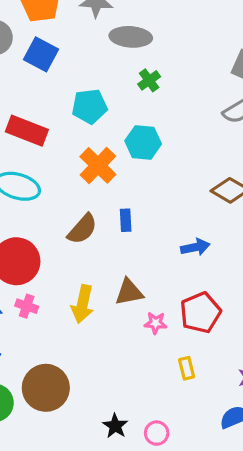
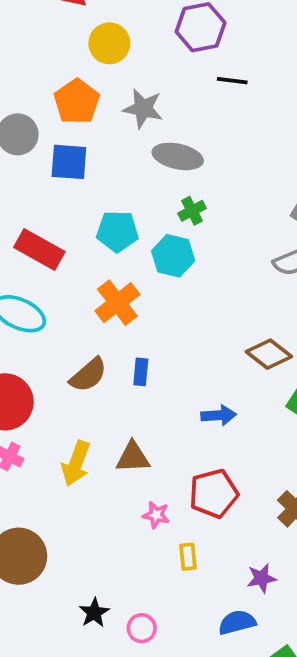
blue square: (41, 54) -> (69, 162), turned -32
cyan hexagon: (143, 142) -> (173, 256), moved
pink star: (156, 323) -> (156, 515), moved

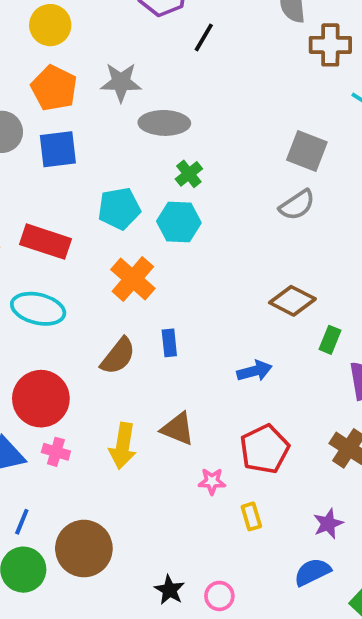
yellow circle: (109, 43) -> (50, 25), moved
black line: (232, 81) -> (204, 37), turned -56
brown triangle: (133, 457) -> (178, 429), turned 36

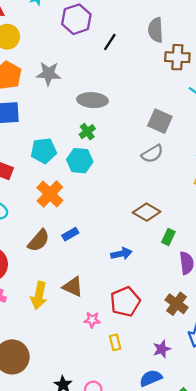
black line: (204, 37) -> (110, 42), moved
gray ellipse: (164, 123) -> (92, 100), moved
blue rectangle: (169, 343) -> (70, 234), turned 63

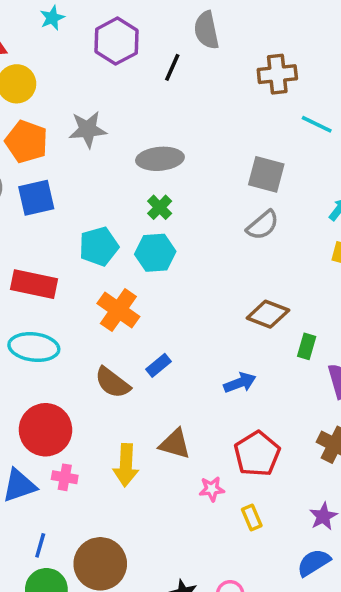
gray semicircle: (156, 30) -> (207, 30), moved
brown semicircle: (39, 241) -> (112, 383), turned 95

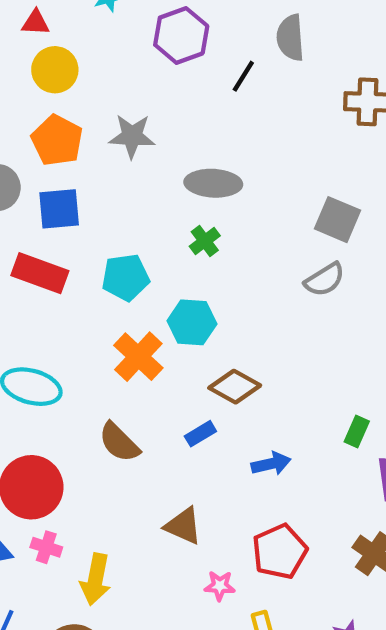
cyan hexagon: (155, 253) -> (192, 322), moved
red rectangle: (34, 284) -> (40, 273), moved
brown diamond: (268, 314) -> (235, 387), moved
blue rectangle: (159, 365) -> (200, 434), moved
yellow arrow: (126, 465) -> (96, 579), moved

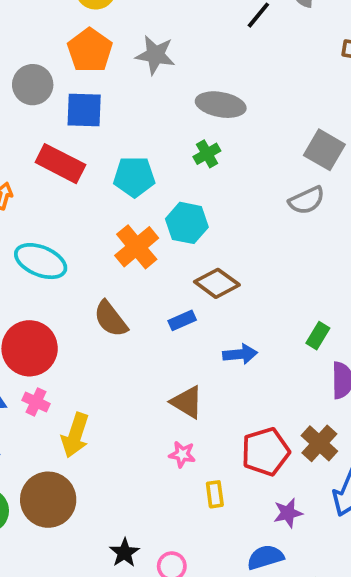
brown triangle: (183, 526) -> (187, 402), moved
red pentagon: (280, 551) -> (265, 452), moved

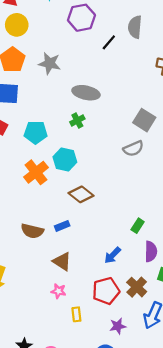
brown semicircle: (111, 319) -> (32, 231), moved, turned -40
blue rectangle: (182, 320) -> (62, 226), moved
blue arrow: (240, 354) -> (113, 255), moved, turned 138

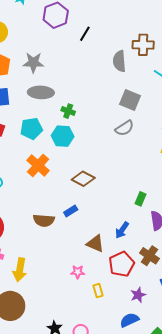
gray semicircle: (135, 27) -> (119, 61), moved
gray ellipse: (86, 93) -> (41, 92), moved
green cross: (77, 120) -> (68, 111), turned -32
cyan hexagon: (65, 160) -> (63, 136), moved
brown triangle: (62, 261) -> (95, 244), moved

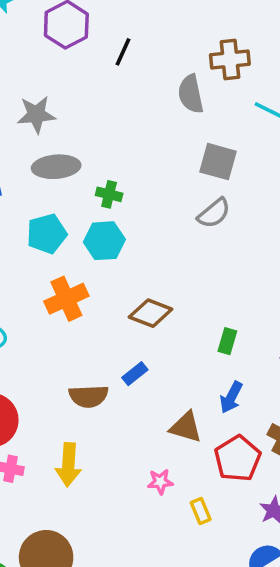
orange cross: (38, 165) -> (66, 299), turned 30
green rectangle: (141, 199) -> (227, 341), moved
yellow arrow: (20, 270) -> (68, 465), moved

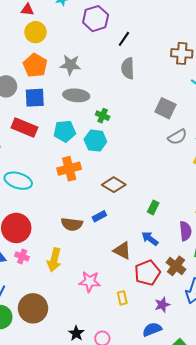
gray semicircle: (191, 94) -> (128, 68), moved
gray semicircle: (214, 213) -> (177, 137), moved
blue arrow: (231, 397) -> (150, 239), turned 90
pink star: (160, 482) -> (90, 281), moved, size x1.5

